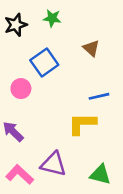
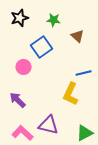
green star: (52, 18) -> (54, 20), moved
yellow L-shape: (82, 124) -> (71, 94), turned -65
green triangle: (100, 174) -> (85, 133), turned -42

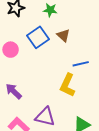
brown triangle: (78, 36) -> (63, 35), moved
pink circle: (24, 67) -> (11, 50), moved

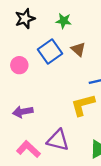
yellow L-shape: (67, 85) -> (83, 105), turned 50
purple arrow: (14, 91) -> (23, 112), turned -54

